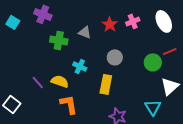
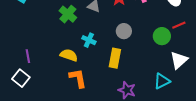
green cross: (59, 40) -> (68, 14), turned 30
purple line: (38, 82) -> (28, 56), moved, turned 32
cyan triangle: (153, 107) -> (162, 81), turned 36

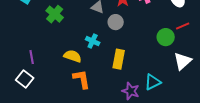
green cross: (68, 14) -> (55, 14), moved
gray circle: (124, 31) -> (116, 22), moved
cyan triangle: (162, 81) -> (153, 82), moved

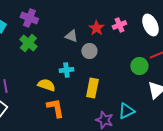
cyan cross: (93, 41) -> (66, 70), turned -32

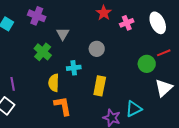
red star: (96, 28) -> (104, 13), moved
gray triangle: (71, 36) -> (63, 34), moved, turned 40
green cross: (28, 43) -> (43, 52), moved
yellow semicircle: (46, 85) -> (54, 83), turned -108

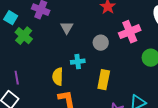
pink cross: (127, 23) -> (130, 32), moved, size x1.5
green cross: (43, 52) -> (24, 36), moved

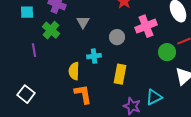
cyan square: (11, 18) -> (27, 12), turned -32
green cross: (24, 36) -> (51, 30), moved
purple line: (17, 78) -> (34, 50), moved

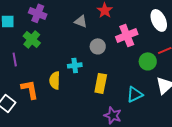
gray triangle: (83, 22) -> (81, 21), moved, turned -40
orange L-shape: (83, 94) -> (30, 89), moved
cyan triangle: (154, 97) -> (135, 94), moved

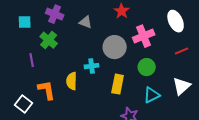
gray triangle: (81, 21) -> (86, 22), moved
gray circle: (98, 46) -> (115, 47), size x1.5
green circle: (148, 61) -> (147, 67), moved

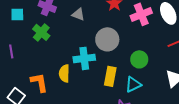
pink cross: (144, 36) -> (141, 14), moved
purple line: (32, 60) -> (11, 51), moved
cyan cross: (92, 66) -> (84, 58), size x1.5
cyan triangle: (152, 95) -> (133, 84), moved

